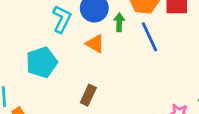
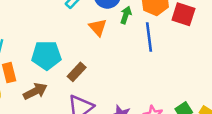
cyan pentagon: (42, 62) -> (46, 55), moved

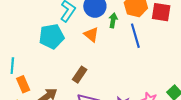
cyan pentagon: (46, 55) -> (52, 36), moved

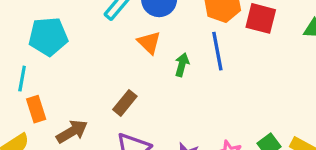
green arrow: (113, 20) -> (182, 65), moved
cyan pentagon: (52, 36) -> (48, 36), moved

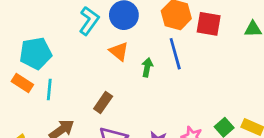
cyan line: (22, 79) -> (49, 90), moved
orange rectangle: (36, 109) -> (22, 83), moved, turned -35

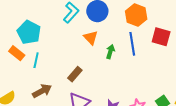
red square: (209, 24) -> (161, 37), moved
cyan pentagon: (36, 53) -> (29, 32), turned 30

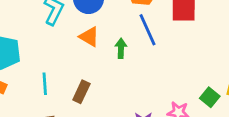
cyan line: (36, 60) -> (45, 84), moved

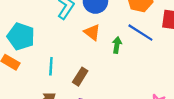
blue line: (147, 30) -> (140, 33), turned -40

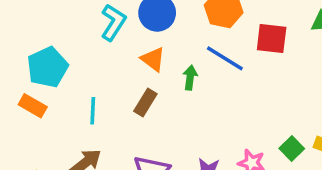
cyan pentagon: (21, 36) -> (47, 67), turned 30
brown rectangle: (80, 77) -> (145, 102), moved

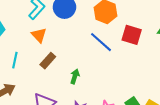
orange triangle: (153, 59) -> (39, 35), moved
green arrow: (190, 78) -> (75, 76), moved

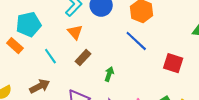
red square: (132, 35) -> (173, 63), moved
cyan line: (15, 60) -> (50, 56), turned -49

